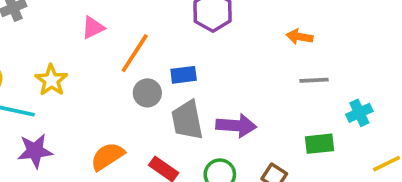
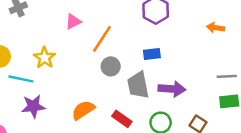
blue rectangle: (184, 75) -> (152, 54), moved
gray line: (314, 80) -> (227, 76), moved

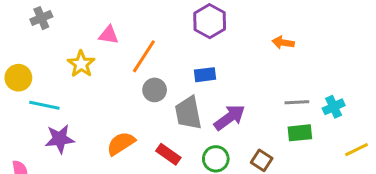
pink triangle: (73, 21) -> (109, 35), turned 35
yellow star: (45, 58) -> (81, 64), moved
purple arrow: (172, 89) -> (230, 118), turned -40

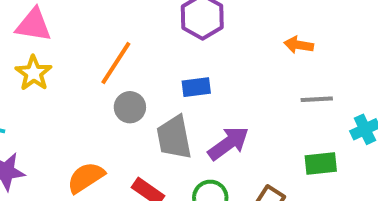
pink triangle: (109, 35) -> (34, 25), moved, size x1.4
gray line: (297, 102) -> (317, 99), moved

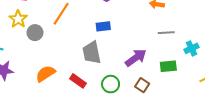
gray circle: (130, 107) -> (35, 33), moved
purple arrow: (228, 143) -> (136, 58), moved

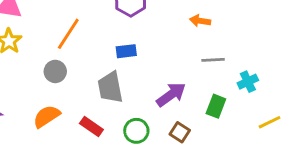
gray circle: (35, 33) -> (55, 71), moved
green rectangle: (168, 66) -> (216, 106), turned -63

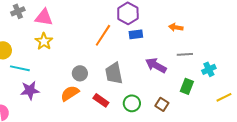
orange line: (68, 34) -> (103, 35), moved
blue rectangle: (126, 51) -> (136, 34), moved
gray circle: (55, 71) -> (80, 73), moved
purple arrow: (171, 95) -> (156, 65), moved, turned -115

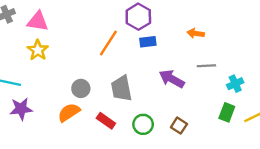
green rectangle: (187, 86) -> (227, 112), moved

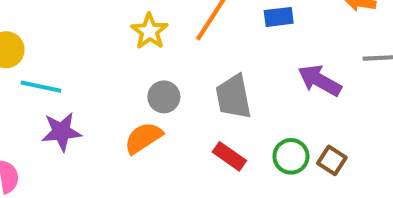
yellow star: (38, 50) -> (150, 31), moved
red rectangle: (106, 121) -> (229, 156), moved
green circle: (143, 124) -> (291, 156), moved

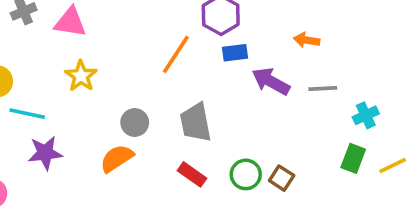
yellow star: (150, 31) -> (81, 76), moved
purple arrow: (320, 80) -> (271, 81), moved

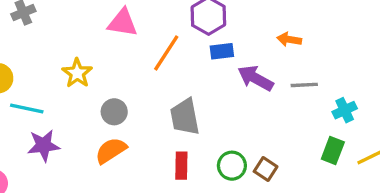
pink triangle: (70, 22) -> (123, 23), moved
gray circle: (135, 122) -> (114, 112), moved
red rectangle: (192, 174) -> (181, 166), turned 56

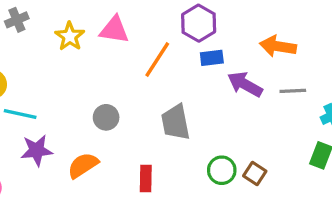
orange arrow: (289, 39) -> (278, 46), size x1.5
yellow star: (77, 73) -> (70, 36), moved
orange semicircle: (111, 150) -> (83, 165), moved
red rectangle: (181, 166) -> (146, 178), moved

